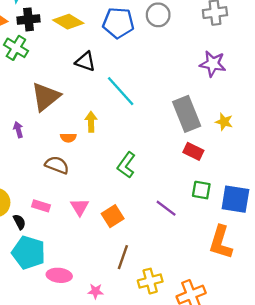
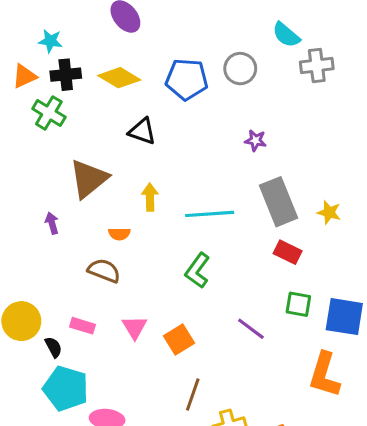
purple star: (213, 64) -> (256, 140), moved, size x0.6
cyan line: (121, 91) -> (210, 214), moved, turned -52
yellow arrow: (91, 122) -> (150, 197), moved

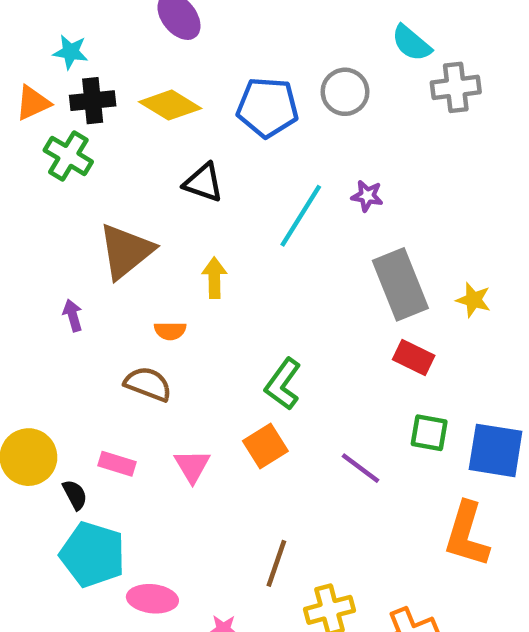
cyan line: (210, 214) -> (301, 216), moved, turned -54
orange square: (179, 339) -> (265, 446), moved

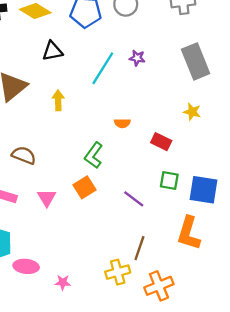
black triangle: (203, 183) -> (52, 51), turned -30
gray rectangle: (400, 284) -> (196, 61), moved
orange semicircle: (170, 331) -> (122, 123), moved
brown line: (276, 563) -> (139, 248), moved

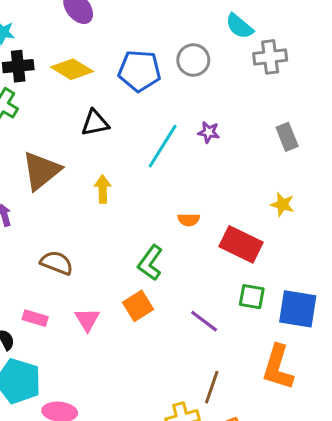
gray rectangle: (196, 61) -> (287, 137), size x0.6
red rectangle: (161, 142) -> (241, 244), size x1.5

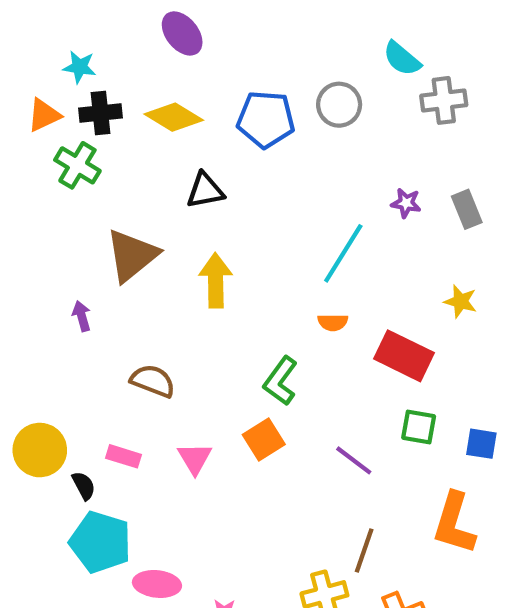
purple star: (209, 132) -> (406, 203), moved
cyan line: (163, 146) -> (343, 253), moved
yellow arrow: (103, 189) -> (216, 280), size x1.4
blue square: (298, 309) -> (481, 444), size x0.6

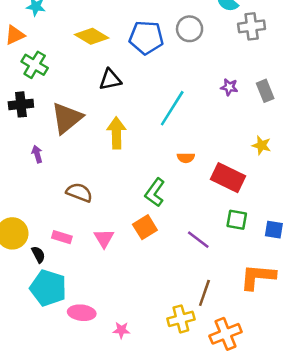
black cross: (100, 113) -> (21, 104), moved
cyan line: (343, 253) -> (172, 108), moved
orange L-shape: (454, 523) -> (258, 277), turned 78

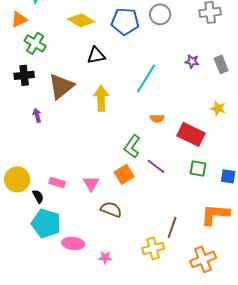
brown semicircle: (79, 192) -> (111, 209), moved
purple line: (198, 240) -> (156, 166), moved
orange cross: (226, 334) -> (203, 259), moved

